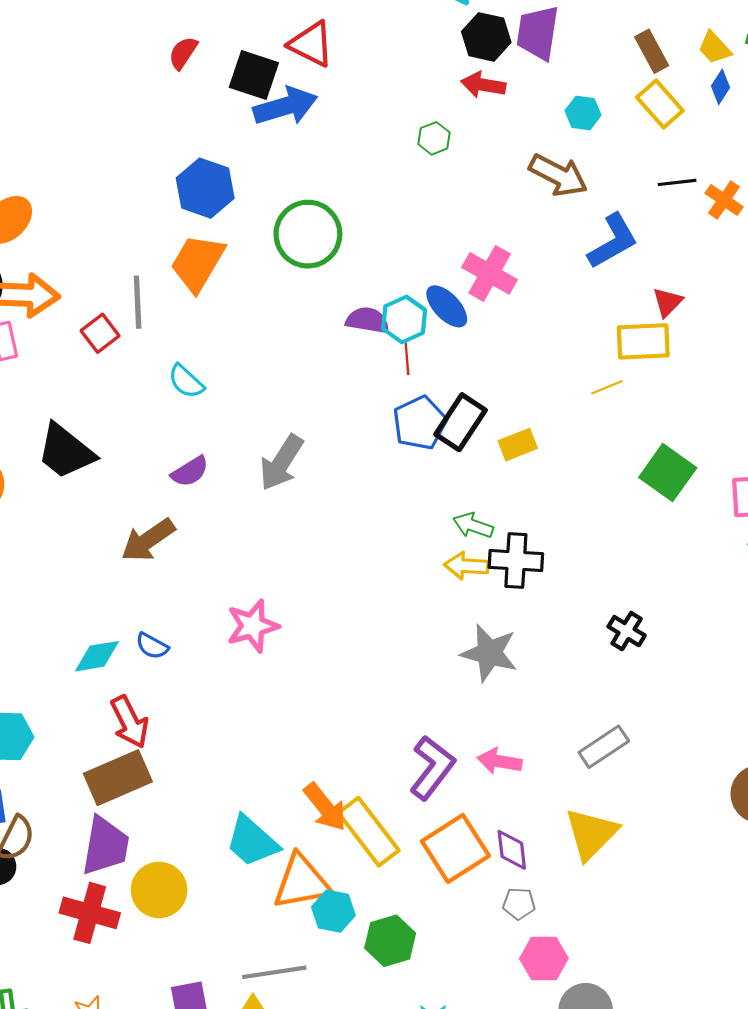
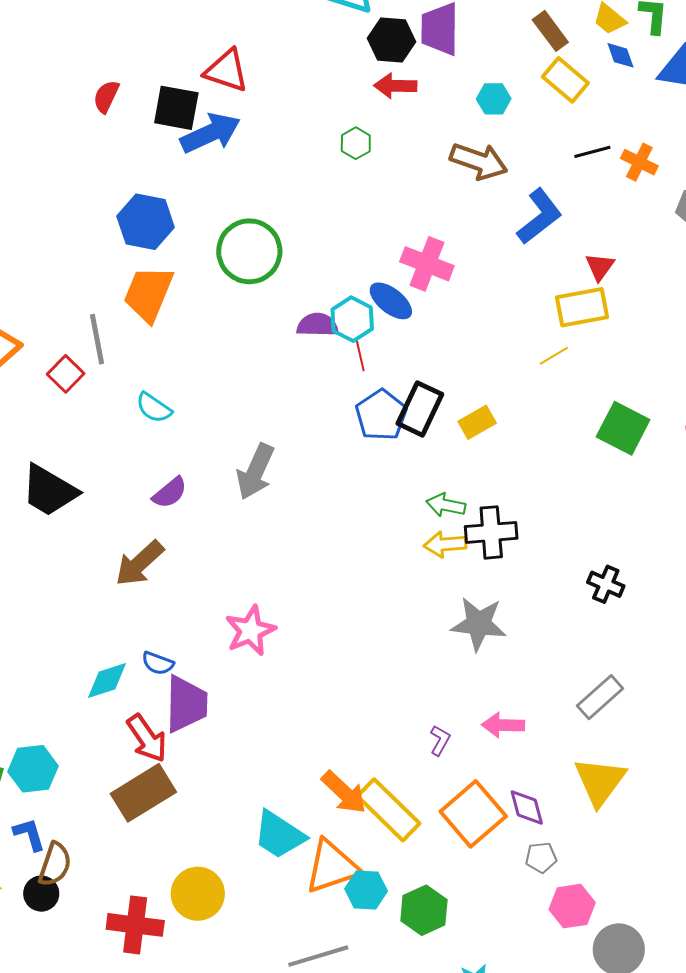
blue diamond: (721, 87) -> (621, 55), turned -44
purple L-shape: (432, 768) -> (440, 740), size x0.5
purple trapezoid: (105, 846) -> (186, 704), moved

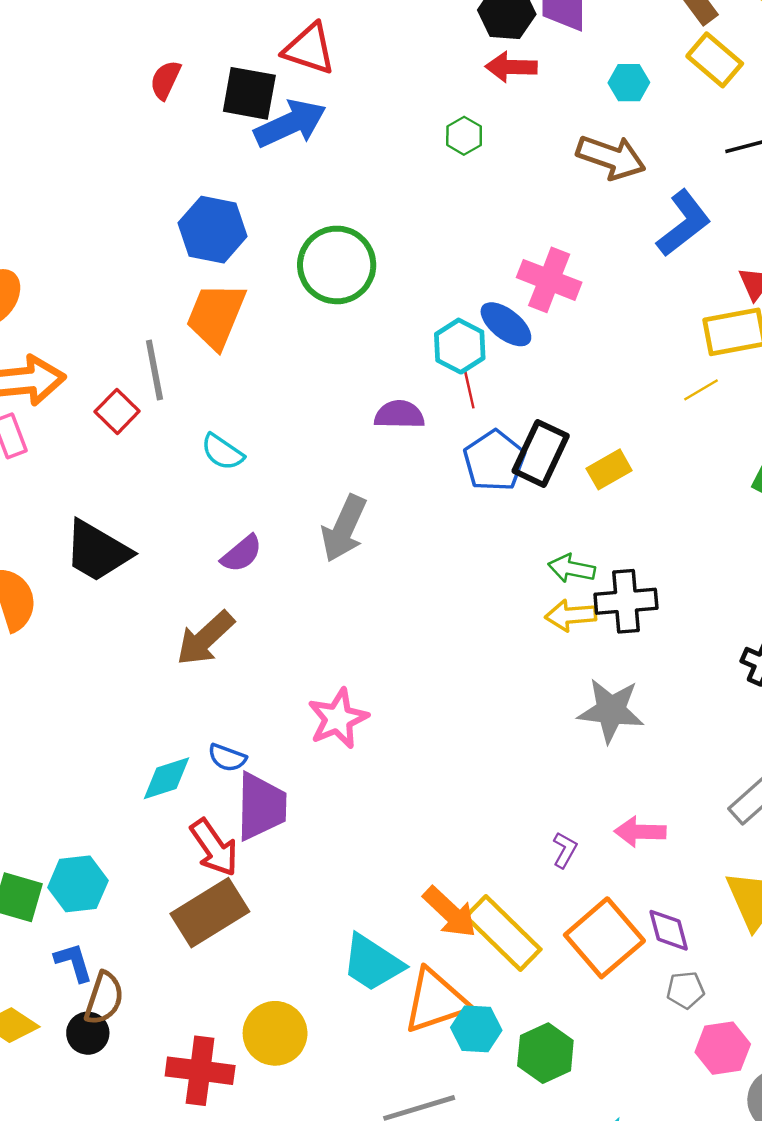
purple semicircle: (318, 325) -> (399, 415), moved

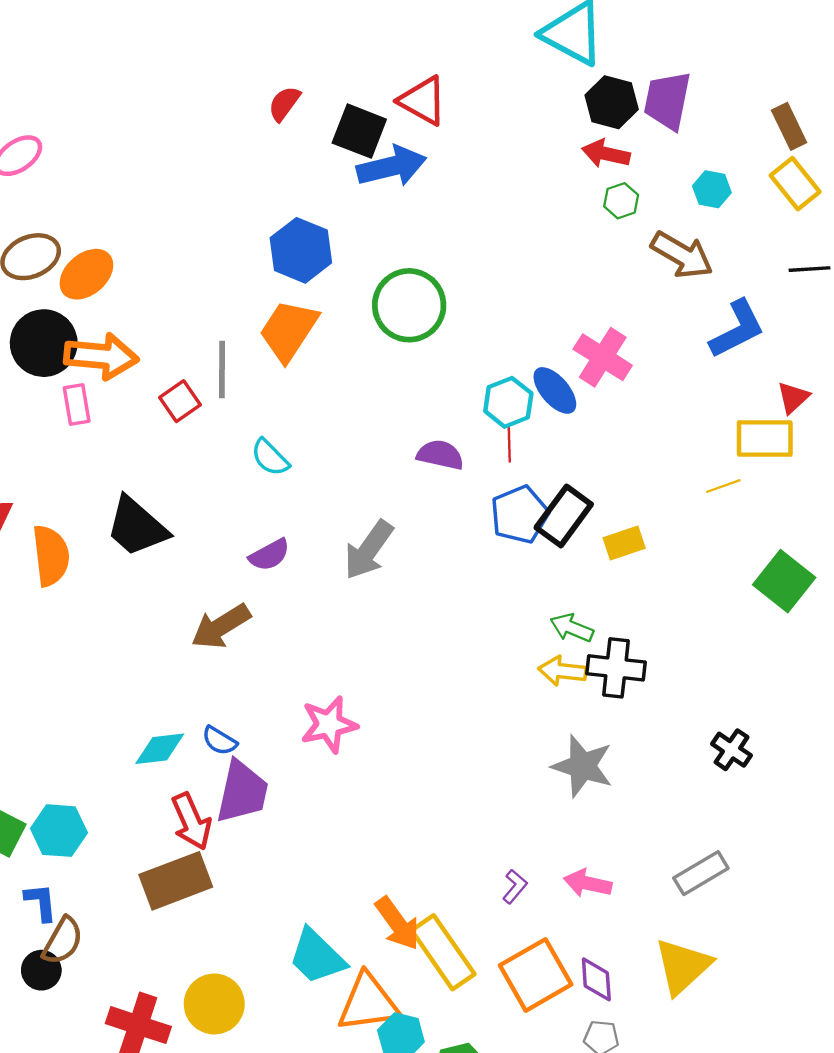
green hexagon: (464, 136) -> (621, 201), moved

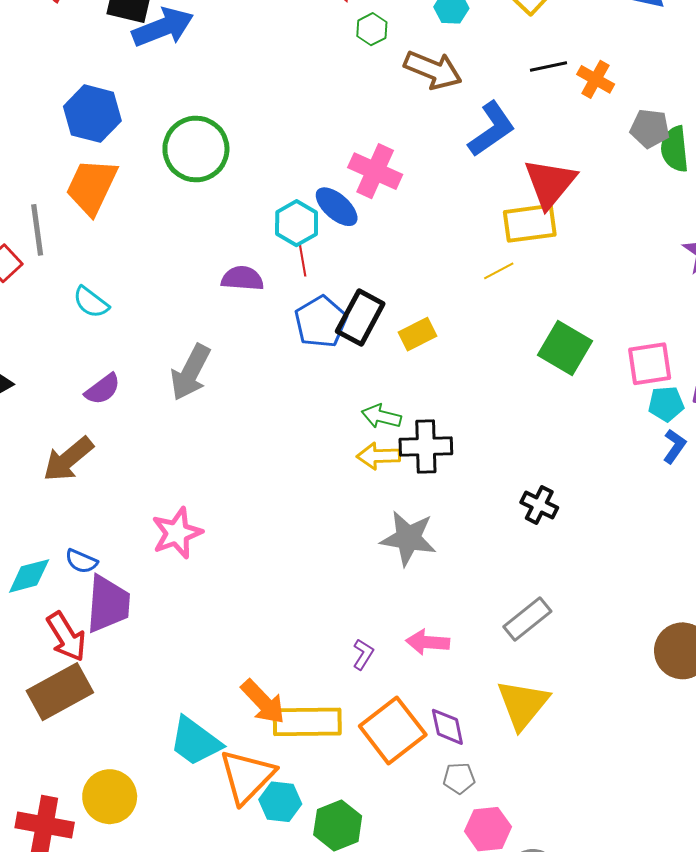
red triangle: (793, 397) -> (550, 183), size x1.8
yellow rectangle: (443, 952) -> (307, 722), turned -48
orange triangle: (368, 1003) -> (247, 776), turned -30

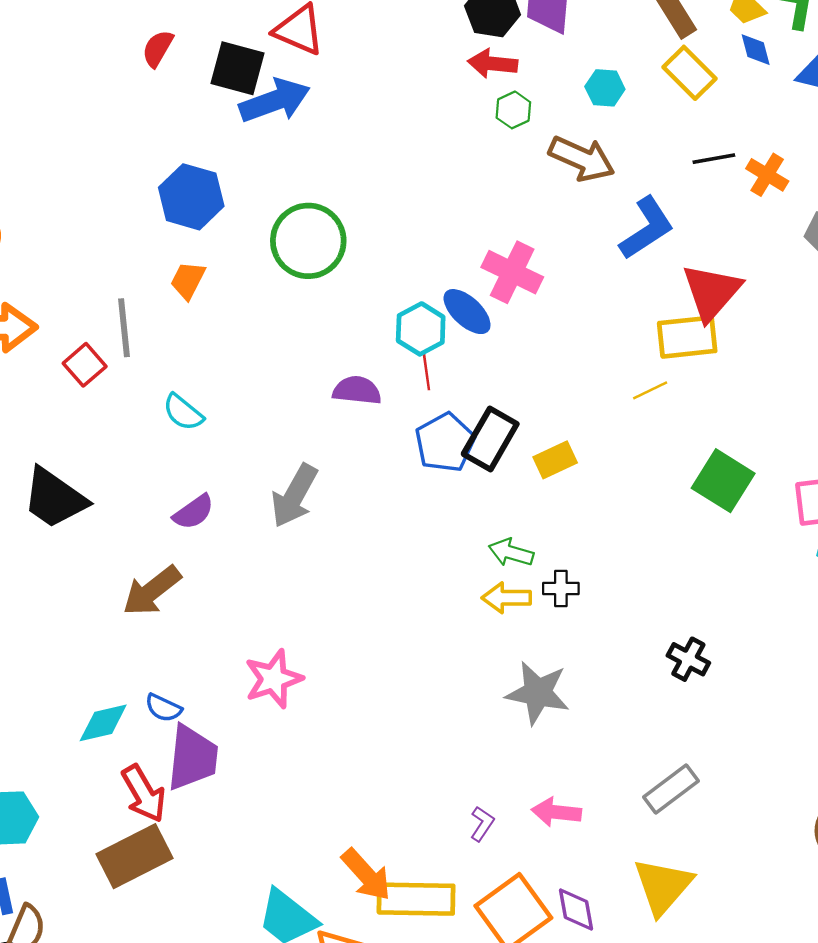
orange trapezoid: (92, 187) -> (188, 280), size x0.6
black cross: (426, 446) -> (561, 589), size x0.6

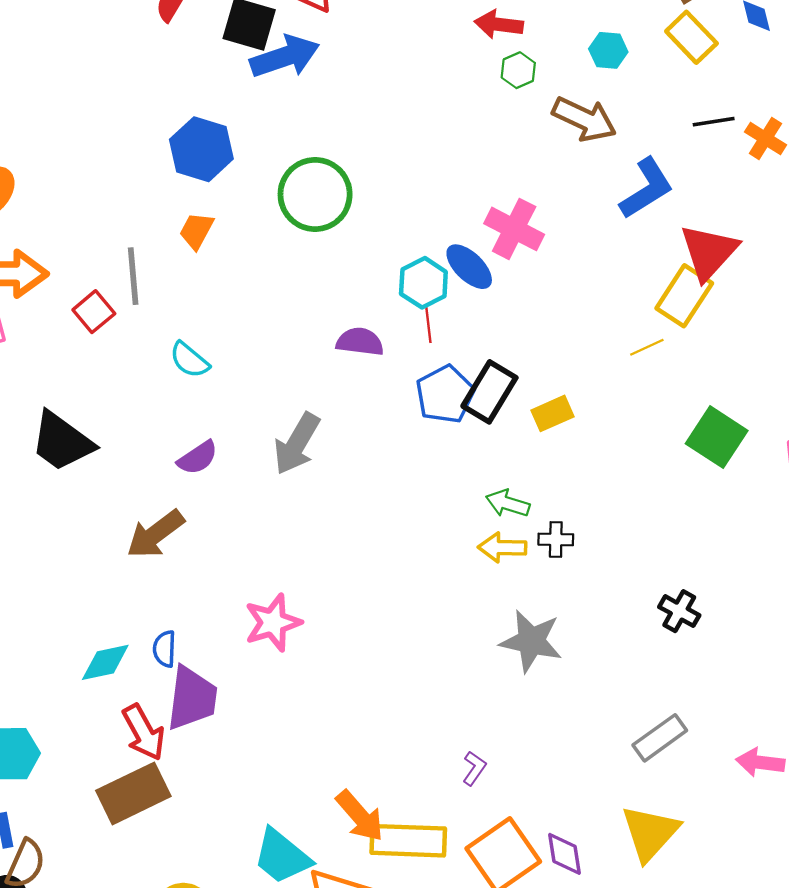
yellow rectangle: (687, 337) -> (684, 296), turned -52
blue semicircle: (163, 708) -> (165, 649), turned 66
pink arrow: (556, 812) -> (760, 762), moved

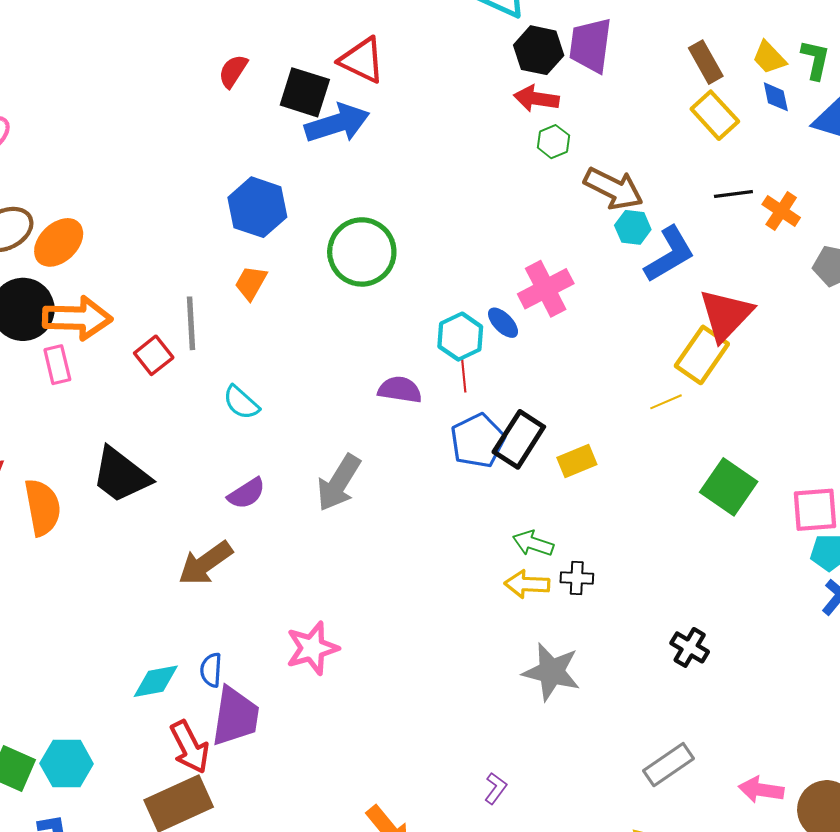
cyan hexagon: (608, 50) -> (633, 227), moved
pink cross: (514, 229) -> (546, 289), turned 34
blue ellipse: (469, 267) -> (503, 323), size x0.7

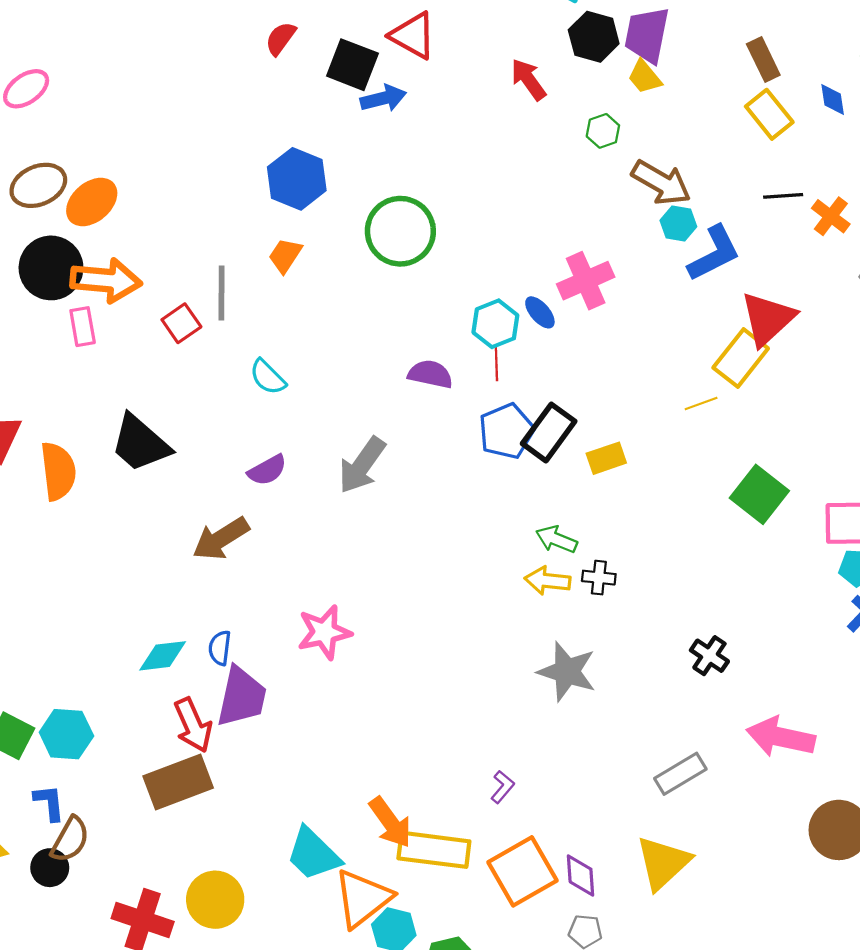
yellow trapezoid: (769, 58) -> (645, 77), moved
red arrow: (536, 99) -> (528, 79), moved, turned 42
blue arrow: (337, 123) -> (383, 98), size x0.7
pink arrow: (761, 790) -> (781, 737), moved, size x1.5

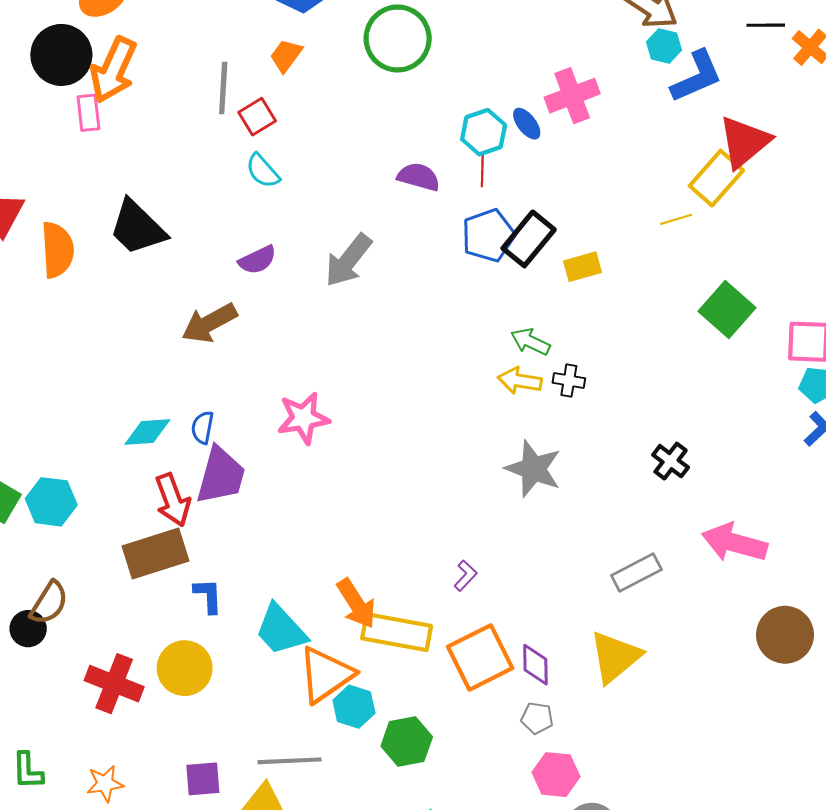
orange arrow: (106, 280) -> (113, 70), turned 106
red square: (181, 323) -> (257, 117), moved
blue L-shape: (49, 803) -> (208, 596), moved

